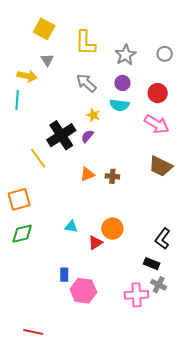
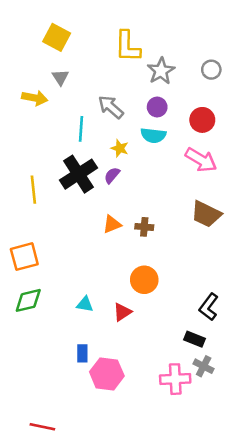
yellow L-shape: (85, 43) -> (127, 46), moved
cyan line: (17, 100) -> (81, 129), moved
yellow line: (38, 158) -> (33, 190), moved, turned 30
cyan triangle: (71, 227) -> (85, 304), moved
orange circle: (112, 229) -> (144, 280), moved

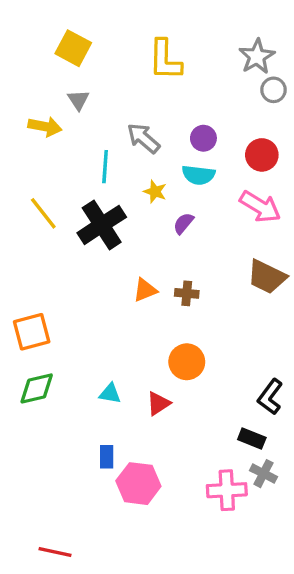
gray star: (161, 71) -> (257, 56), moved
purple semicircle: (112, 175) -> (183, 223), moved
yellow line: (33, 190) -> (43, 213), moved, turned -32

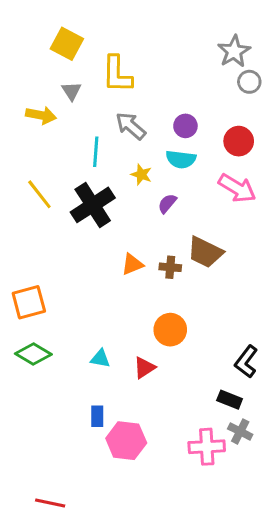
yellow L-shape: (165, 60) -> (117, 74), moved
brown trapezoid: (267, 277) -> (205, 252), moved
green diamond: (37, 388) -> (33, 354), turned 44

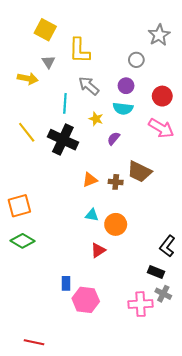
gray circle: (249, 82) -> (136, 60), moved
black cross: (93, 205) -> (63, 140), turned -32
cyan triangle: (100, 359) -> (92, 215), moved

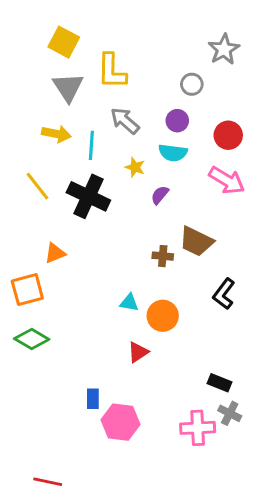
gray triangle: (48, 62) -> (68, 87), size x1.6
yellow arrow: (28, 78) -> (56, 134), moved
orange triangle: (90, 180) -> (55, 253), moved
black L-shape: (167, 246) -> (224, 294), moved

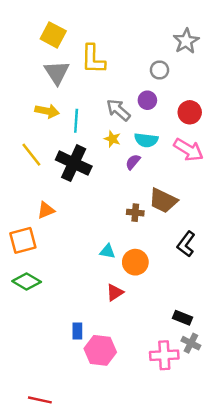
gray arrow: (125, 121) -> (118, 110), moved
cyan semicircle: (173, 153) -> (146, 140), moved

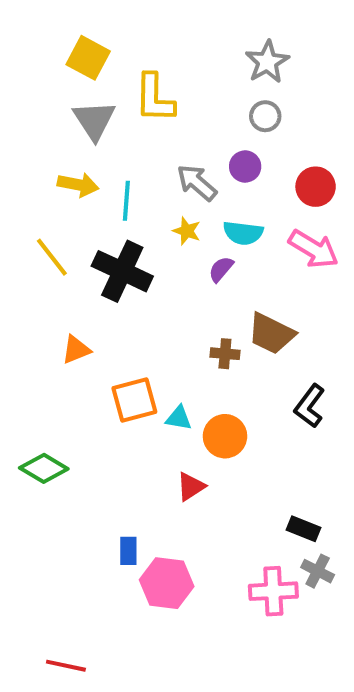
gray star: (186, 41) -> (267, 62), moved
orange square: (23, 240) -> (134, 400), moved

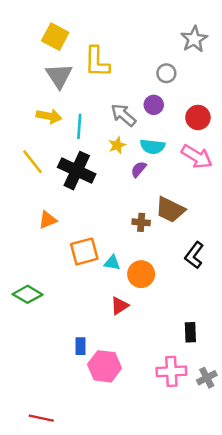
gray star: (267, 62) -> (194, 39), moved
yellow star: (187, 231) -> (117, 145), turned 30
black rectangle: (303, 529) -> (190, 332), turned 66
gray cross: (318, 571) -> (207, 378), moved, turned 36

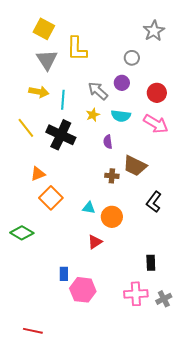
purple semicircle: (139, 169) -> (108, 142), moved, turned -48
orange square: (84, 251) -> (51, 198), moved, turned -30

